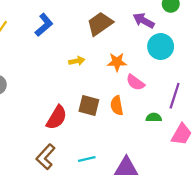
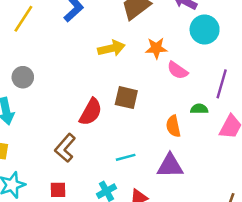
yellow arrow: (77, 61) -> (111, 48), size x1.5
orange semicircle: (117, 106) -> (173, 126), moved
brown L-shape: (46, 157) -> (65, 148), moved

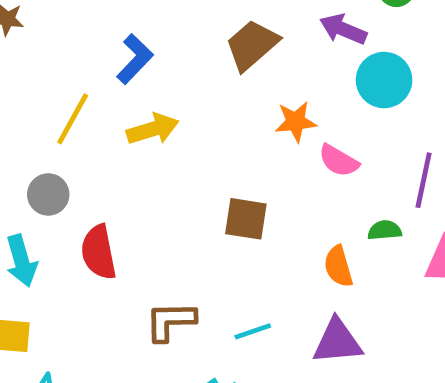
yellow line: (23, 19) -> (73, 119), moved
yellow arrow: (111, 48) -> (153, 129), moved
red semicircle: (91, 112) -> (99, 252), moved, turned 144
brown L-shape: (65, 148) -> (170, 321), moved, turned 52

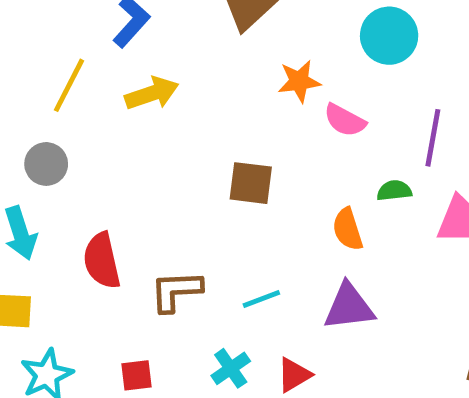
red semicircle: (99, 252) -> (102, 261), moved

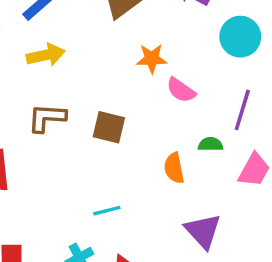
cyan circle: (389, 36) -> (240, 37), moved
brown L-shape: (176, 291) -> (47, 118), moved
purple triangle: (349, 307) -> (203, 231), moved, turned 48

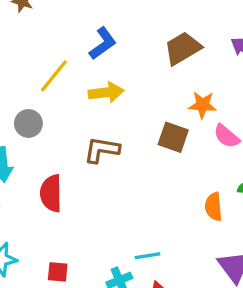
brown square: (109, 127) -> (173, 137), moved
cyan line: (107, 211) -> (147, 256), moved

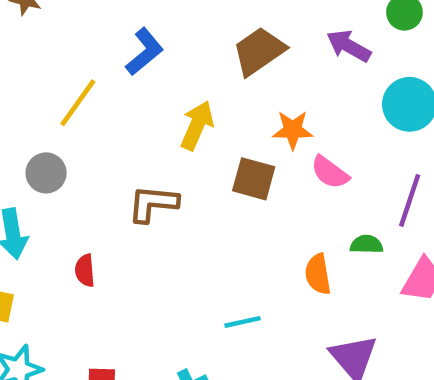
yellow arrow: (106, 92) -> (197, 125), moved, turned -56
red semicircle: (51, 193) -> (85, 270), size x0.6
cyan line: (147, 256) -> (242, 322), moved

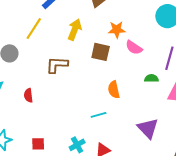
yellow line: (78, 103) -> (34, 29), moved
orange semicircle: (318, 274) -> (114, 90), moved

